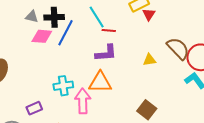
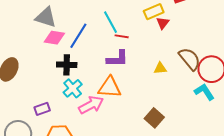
gray triangle: (32, 17) -> (46, 17), size x1.6
black cross: (54, 17) -> (67, 65), moved
cyan cross: (63, 86) -> (73, 88), turned -36
pink arrow: (83, 101) -> (91, 105), turned 60

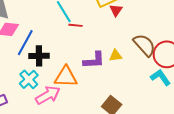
blue line: (78, 36) -> (25, 43), moved
purple L-shape: (117, 59) -> (94, 60), moved
black cross: (67, 65) -> (39, 56), moved

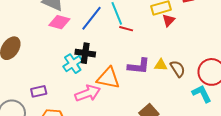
blue line: (25, 43) -> (92, 18), moved
brown semicircle: (144, 45) -> (178, 69), moved, size x0.7
cyan cross: (29, 79) -> (73, 64), moved

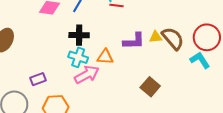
cyan cross: (73, 64) -> (78, 57), moved, turned -30
brown semicircle: (178, 69) -> (173, 38), size x1.4
orange triangle: (108, 78) -> (105, 57), size x0.7

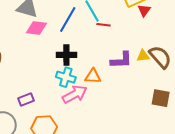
brown square: (150, 87) -> (161, 98), moved, turned -30

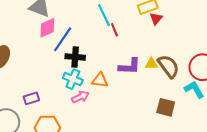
blue line: (68, 20) -> (63, 39), moved
red line: (103, 25) -> (114, 30), turned 56
pink diamond: (36, 28) -> (47, 28), turned -35
pink arrow: (75, 94) -> (80, 97), size x0.7

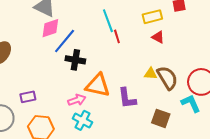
red triangle: (156, 19) -> (158, 37), moved, turned -48
purple L-shape: (129, 66) -> (127, 98), moved, turned 75
cyan cross: (73, 79) -> (82, 120), moved
orange triangle: (100, 80) -> (98, 85), size x1.5

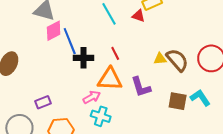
red line: (117, 36) -> (115, 53), moved
red triangle: (158, 37) -> (138, 16), moved
blue line: (65, 41) -> (70, 41), turned -52
cyan L-shape: (191, 103) -> (200, 98), moved

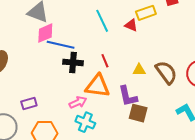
blue line: (70, 41) -> (61, 45), turned -60
yellow triangle: (160, 59) -> (139, 70), moved
brown square: (178, 101) -> (138, 113), moved

